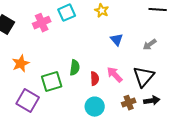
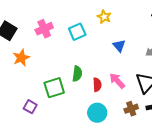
cyan square: (67, 13) -> (77, 32), moved
orange star: (21, 64) -> (21, 58), moved
purple square: (28, 101) -> (30, 107), size x0.6

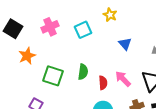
green square: (54, 88) -> (53, 76), moved, turned 35

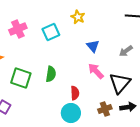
pink arrow: (123, 79) -> (96, 71), moved
red semicircle: (103, 83) -> (75, 93), moved

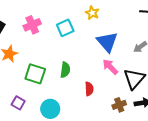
blue triangle: (93, 46) -> (107, 42), size x1.6
cyan circle: (71, 113) -> (50, 109), moved

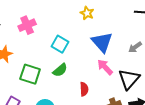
cyan square: (65, 28) -> (60, 44), moved, turned -36
green semicircle: (65, 70) -> (60, 70), turned 42

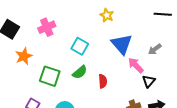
pink arrow: (105, 67) -> (136, 65), moved
black triangle: (129, 79) -> (149, 81), size x0.6
red semicircle: (84, 89) -> (103, 81), moved

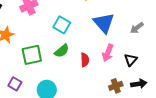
pink arrow: (136, 65) -> (108, 53), moved, turned -114
green square: (50, 76) -> (32, 55), turned -30

